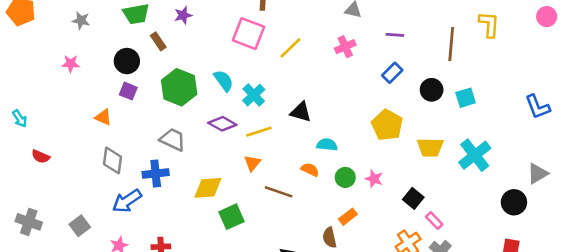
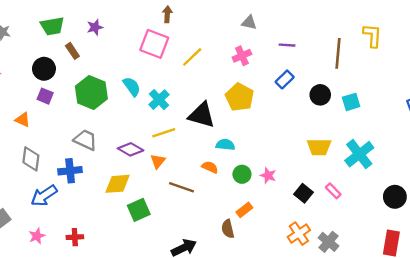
black triangle: (301, 112) -> (202, 115), size x1.4
purple diamond: (222, 124) -> (131, 149), moved
yellow pentagon: (387, 125) -> (240, 97), moved
pink rectangle: (434, 221) -> (333, 191), moved

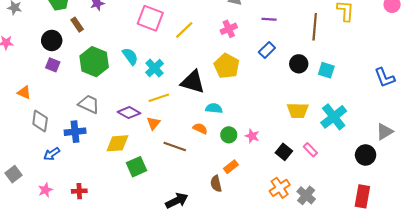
cyan square: (351, 102) -> (326, 70), turned 35
orange triangle: (23, 120) -> (24, 92), moved
blue arrow: (44, 196) -> (52, 154), size x0.7

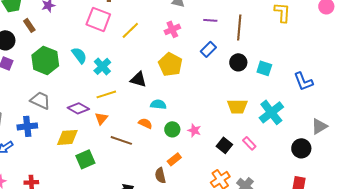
brown line: (315, 27) -> (239, 27), moved
blue L-shape: (385, 78) -> (303, 81), moved
black triangle: (193, 82) -> (138, 79), size x0.7

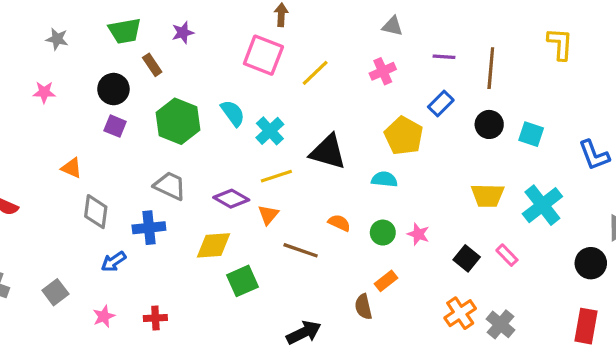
yellow pentagon: (170, 64) -> (404, 136), moved
black triangle: (138, 79) -> (328, 152), size x1.4
cyan semicircle: (158, 104) -> (384, 179), moved

